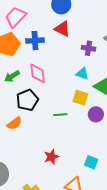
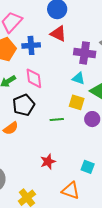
purple cross: (88, 48) -> (85, 53), size x1.5

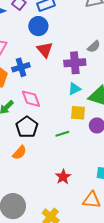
red triangle: (58, 34) -> (45, 50), turned 36
cyan triangle: (78, 78) -> (74, 89), turned -32

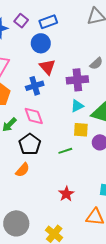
blue cross: (21, 67) -> (35, 86), moved

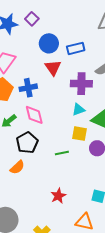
blue rectangle: (48, 22) -> (76, 48), moved
blue cross: (35, 86) -> (28, 88), moved

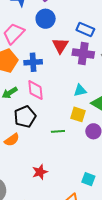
blue circle: (49, 43) -> (46, 19), moved
blue rectangle: (76, 48) -> (85, 29), turned 30
purple cross: (81, 84) -> (83, 53), moved
red star: (58, 196) -> (40, 172), moved

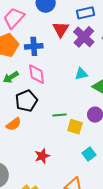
blue rectangle: (85, 29) -> (85, 13), turned -36
purple cross: (83, 53) -> (84, 37), turned 35
yellow square: (78, 114) -> (75, 127), moved
cyan square: (88, 179) -> (89, 154), moved, turned 32

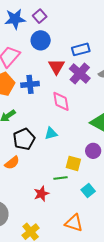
pink diamond: (37, 74) -> (61, 101), moved
cyan triangle: (81, 74) -> (51, 133), moved
green line: (60, 115) -> (60, 178), moved

